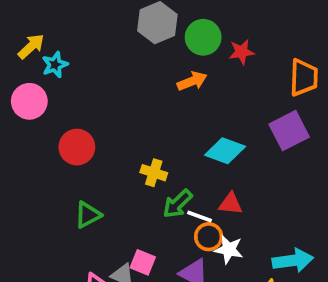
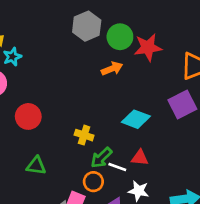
red star: (242, 52) -> (148, 47), size x1.5
green triangle: (88, 215) -> (36, 166), turned 36
orange circle: (209, 237) -> (93, 182), moved

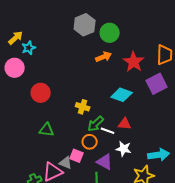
red star: (148, 47) -> (134, 62), moved, turned -30

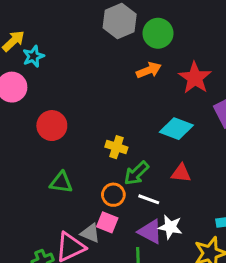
white line: (108, 131) -> (149, 199), moved
orange circle: (90, 142) -> (113, 195), moved
white star: (124, 149) -> (170, 227), moved

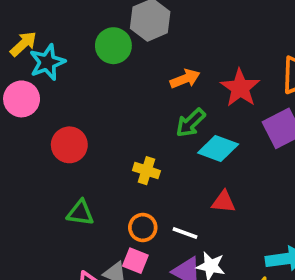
green circle: (158, 33) -> (113, 46), moved
cyan star: (33, 56) -> (47, 62), size x1.4
green arrow: (136, 173) -> (191, 123), moved

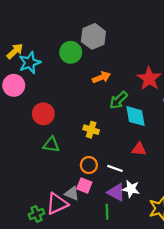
orange arrow: (185, 79) -> (101, 77), moved
cyan diamond: (218, 149) -> (136, 116), turned 60
green triangle: (80, 213) -> (51, 145), moved

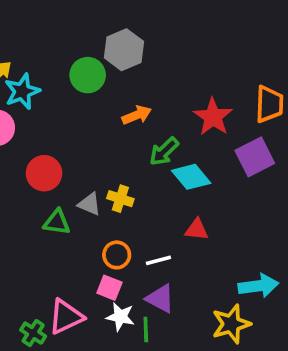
cyan diamond: (136, 116) -> (191, 177), turned -30
white line: (115, 168) -> (158, 260), turned -35
white star: (131, 189) -> (120, 317), moved
gray triangle: (72, 193) -> (89, 204), moved
green cross: (37, 214) -> (33, 333), turned -35

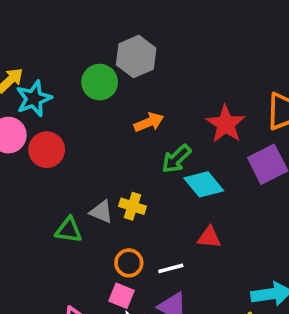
red circle: (44, 173) -> (47, 150), moved

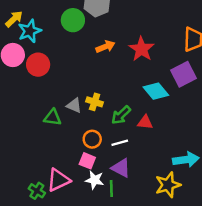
red star: (226, 124) -> (141, 49), moved
green arrow: (176, 159) -> (121, 115), moved
cyan diamond: (204, 184) -> (156, 91), moved

